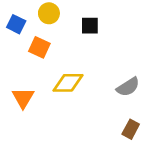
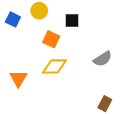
orange square: (39, 47) -> (51, 39), moved
gray semicircle: (128, 87) -> (103, 59), moved

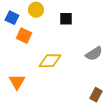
orange square: (51, 39) -> (24, 36), moved
orange triangle: (18, 79) -> (17, 82), moved

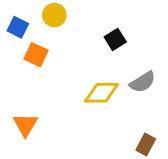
black square: (66, 19) -> (115, 39), moved, turned -32
yellow diamond: (50, 61) -> (102, 93), moved

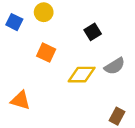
orange square: (36, 55) -> (46, 53), moved
orange triangle: (25, 125) -> (20, 100), turned -45

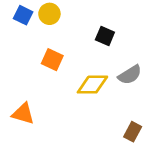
blue square: (14, 22) -> (23, 15), moved
black square: (93, 32) -> (105, 36), turned -35

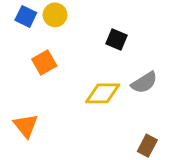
orange square: (52, 60) -> (44, 63), moved, turned 35
orange triangle: (23, 114) -> (26, 126), turned 35

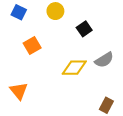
yellow circle: (55, 15) -> (55, 11), moved
black square: (117, 39) -> (84, 29), turned 32

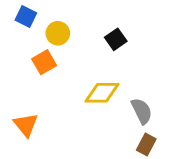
yellow circle: (55, 11) -> (58, 33), moved
gray semicircle: (104, 60) -> (142, 111), moved, turned -84

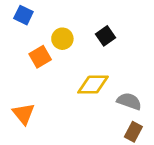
yellow circle: (58, 33) -> (62, 39), moved
gray semicircle: (142, 111) -> (129, 101), turned -45

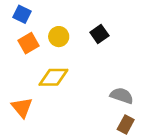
orange square: (40, 57) -> (29, 43), moved
yellow diamond: (93, 85) -> (53, 77), moved

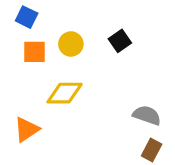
orange square: (29, 43) -> (34, 52), turned 30
orange triangle: (22, 107) -> (27, 129), turned 35

